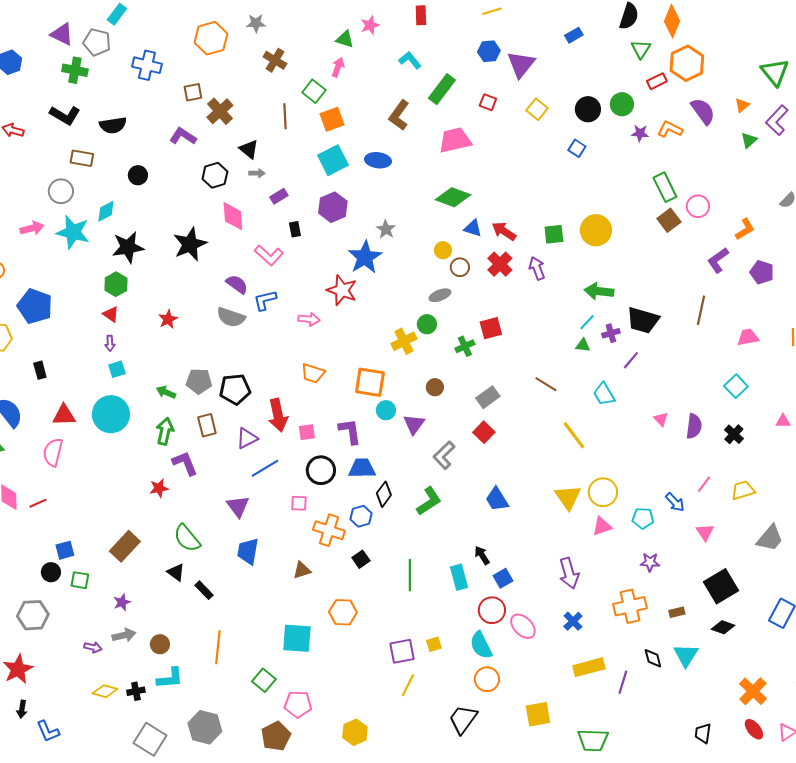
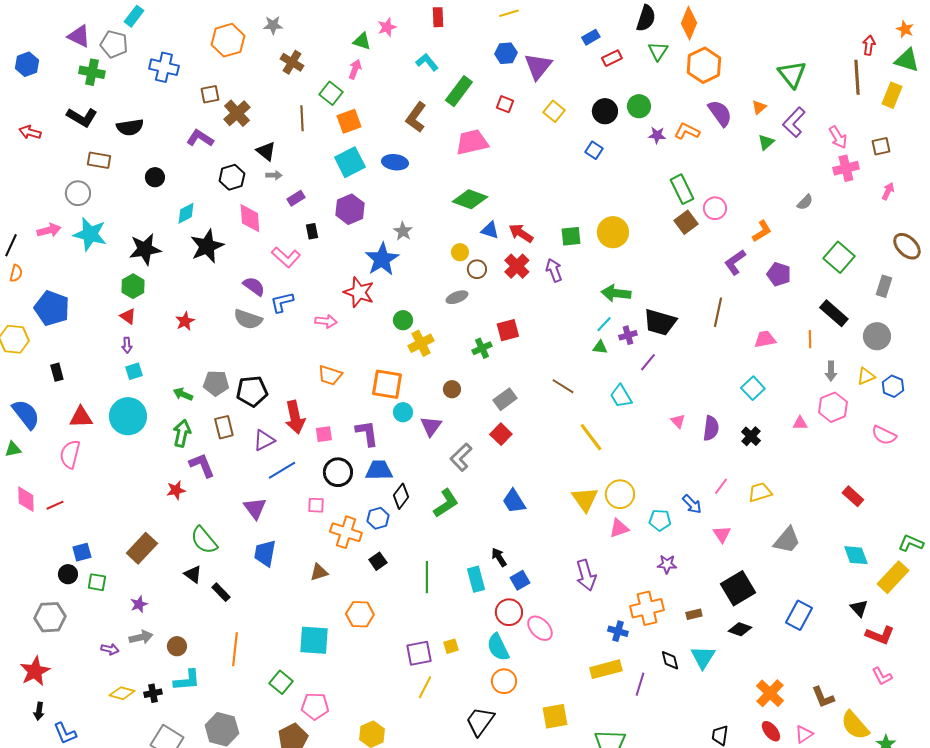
red rectangle: (657, 81) -> (612, 58), moved
cyan diamond: (106, 211) -> (186, 213), moved
green circle: (427, 324) -> (403, 320), moved
blue cross: (573, 621) -> (618, 631), moved, turned -30

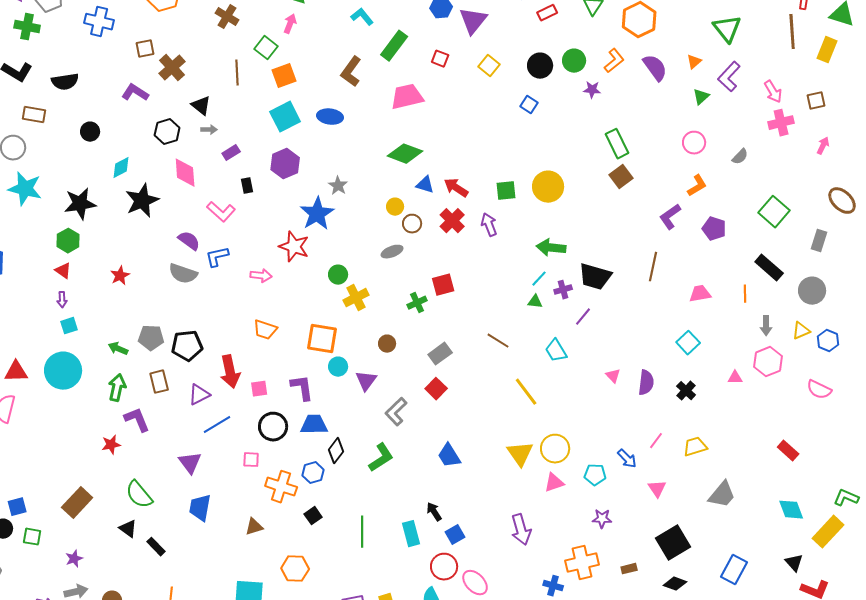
orange L-shape: (687, 131) -> (614, 61), moved, turned 115
pink circle: (715, 208) -> (694, 143), moved

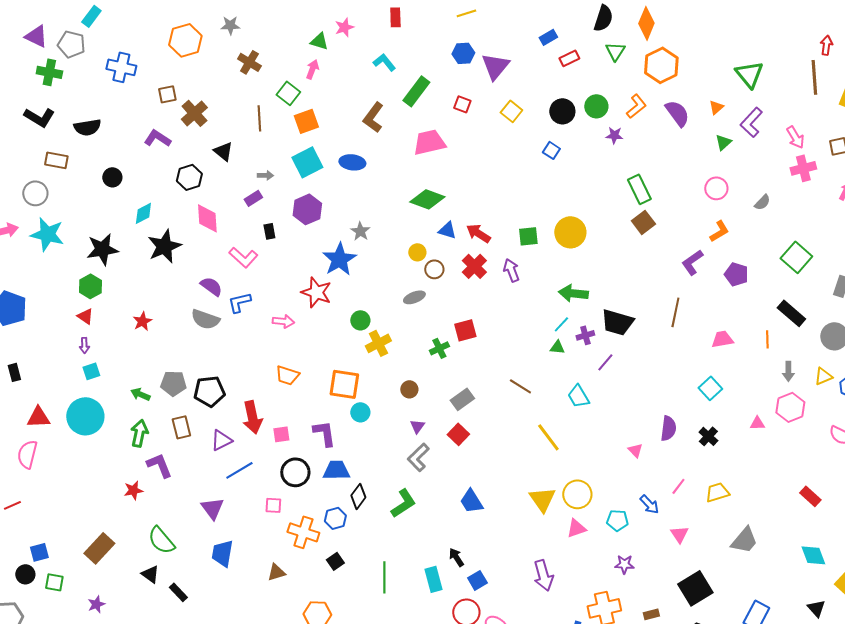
gray arrow: (209, 130) -> (265, 175), moved
pink triangle: (613, 376) -> (635, 450), moved
purple triangle: (366, 381) -> (417, 426), moved, size x0.7

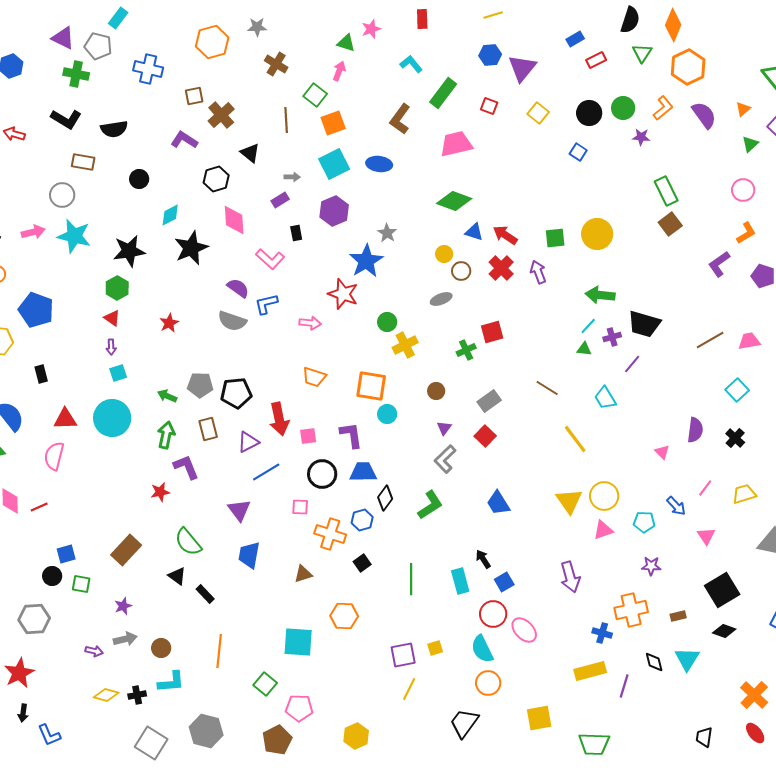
brown line: (675, 312) -> (710, 340), moved, turned 48

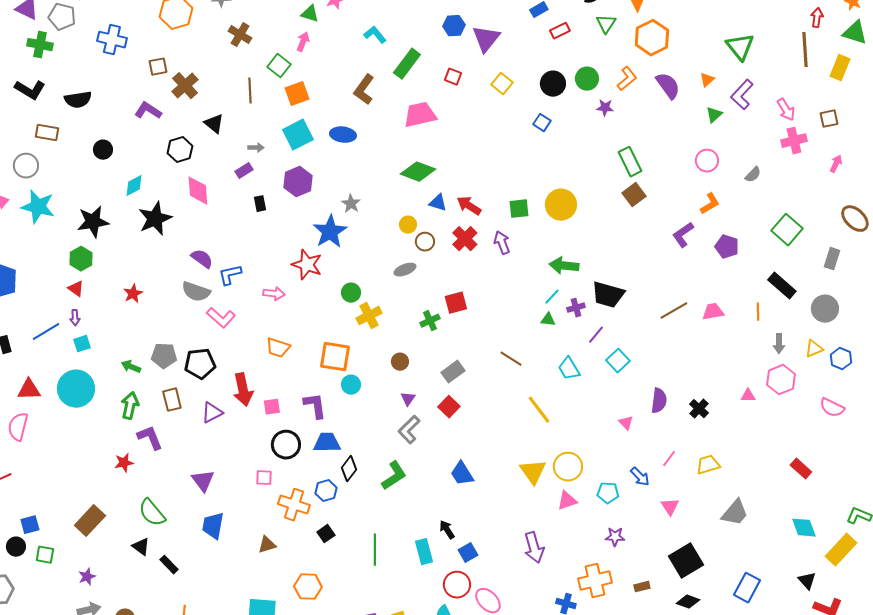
pink L-shape: (270, 259) -> (221, 318), moved
cyan square: (737, 390) -> (618, 361), moved
blue line: (266, 472) -> (46, 332), moved

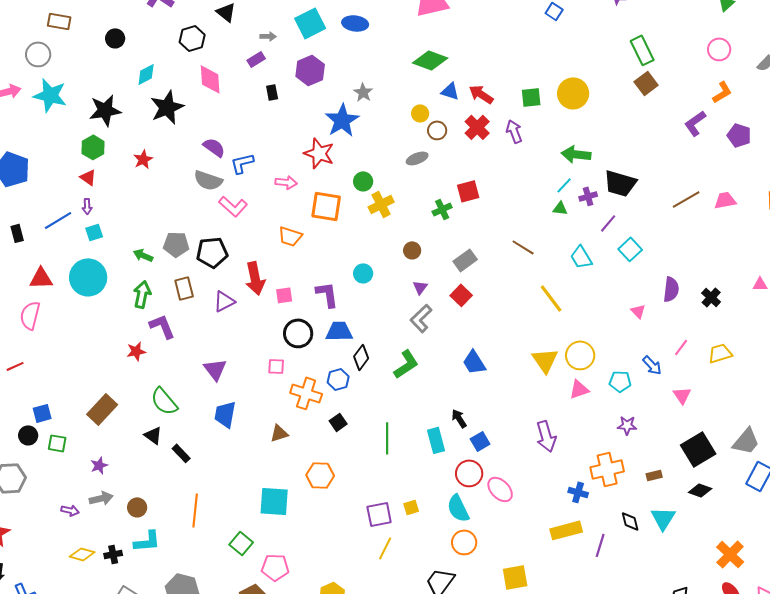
red star: (133, 294) -> (143, 159), moved
orange square: (335, 357) -> (326, 206), moved
gray trapezoid: (735, 513) -> (746, 441), moved

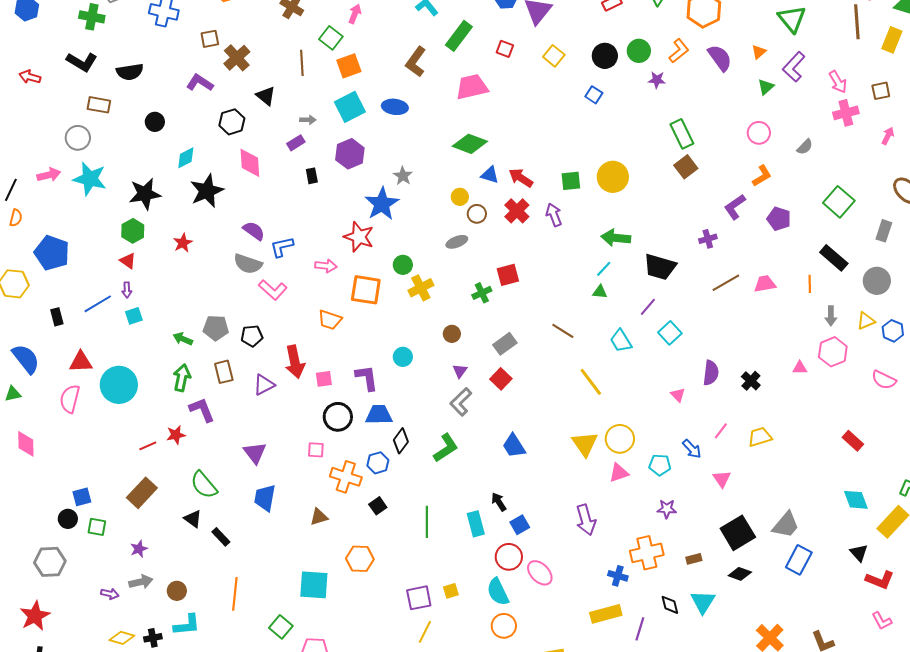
purple cross: (588, 196) -> (708, 239), moved
black pentagon: (212, 252) -> (252, 336), size x0.7
cyan circle: (88, 277) -> (119, 385), moved
red line: (15, 366) -> (148, 446), moved

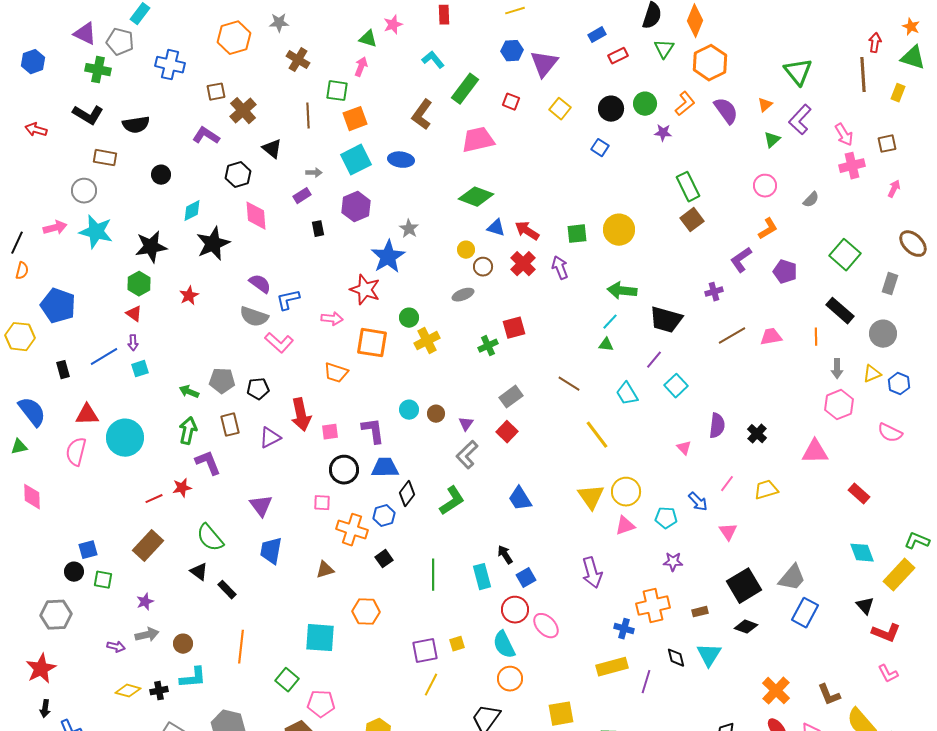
green square: (331, 38) -> (337, 91), turned -30
yellow rectangle: (892, 40) -> (898, 93), size x0.7
brown circle: (452, 334) -> (436, 414), moved
pink triangle: (800, 368) -> (815, 452), moved, size x1.8

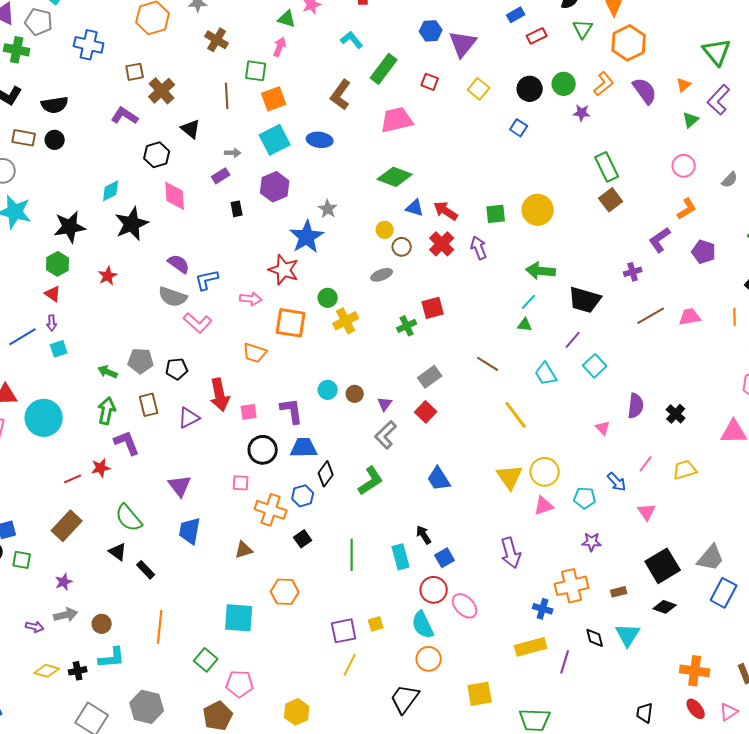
black circle: (161, 175) -> (55, 140), moved
orange cross: (776, 691) -> (695, 671), turned -36

